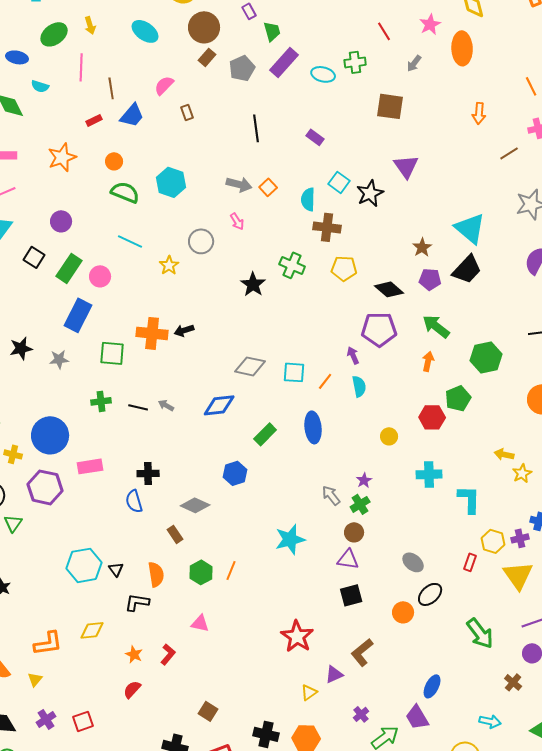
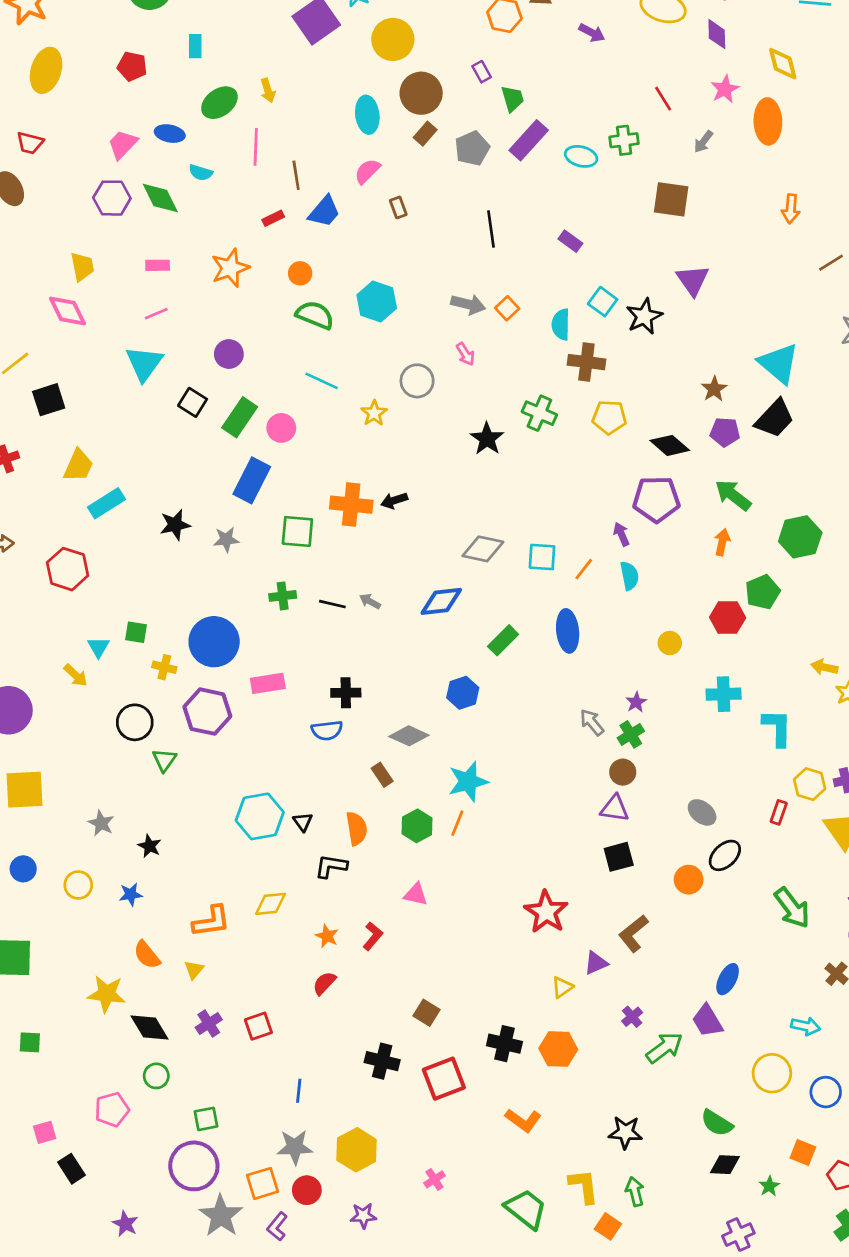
cyan ellipse: (145, 31) -> (367, 115), moved, turned 48
blue semicircle: (134, 501) -> (327, 730), turned -80
cyan star: (290, 539) -> (468, 781), moved

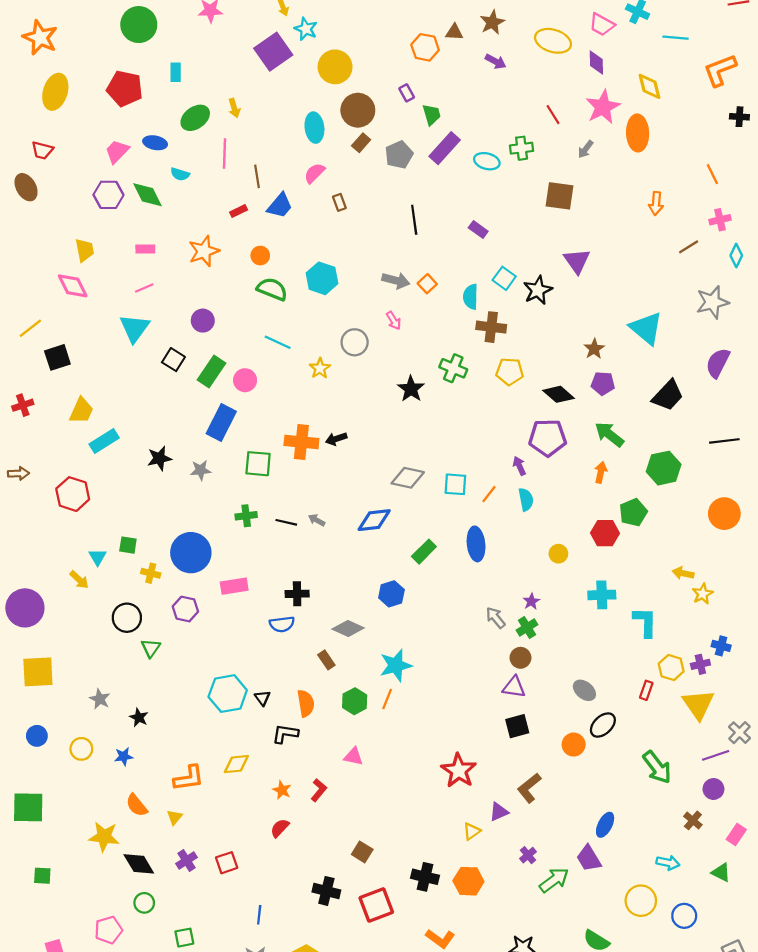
red pentagon: (132, 66) -> (125, 89), size x1.5
pink star: (725, 89) -> (603, 107), size x1.5
black trapezoid: (775, 419) -> (668, 395), moved
purple hexagon: (207, 712) -> (185, 609), size x0.7

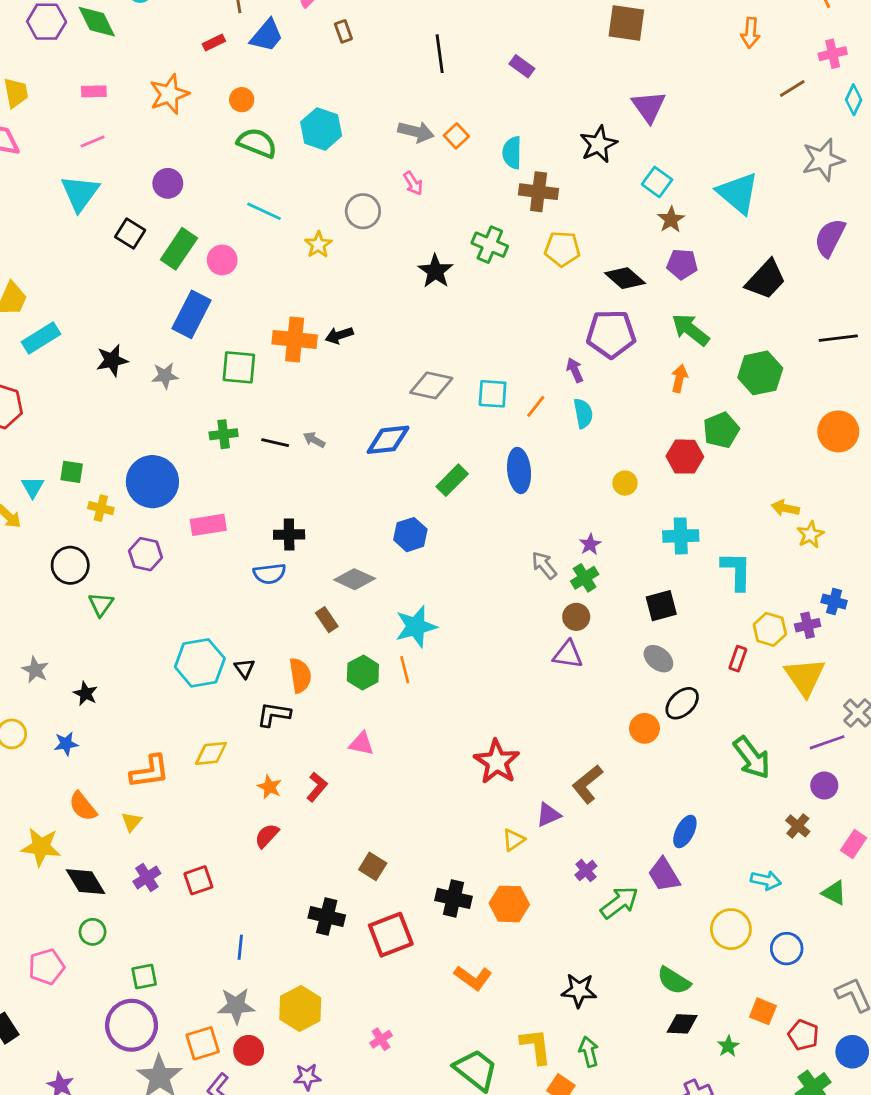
cyan square: (504, 278) -> (657, 182), moved
orange line: (387, 699) -> (405, 670), turned -36
black square: (517, 726) -> (661, 606), moved

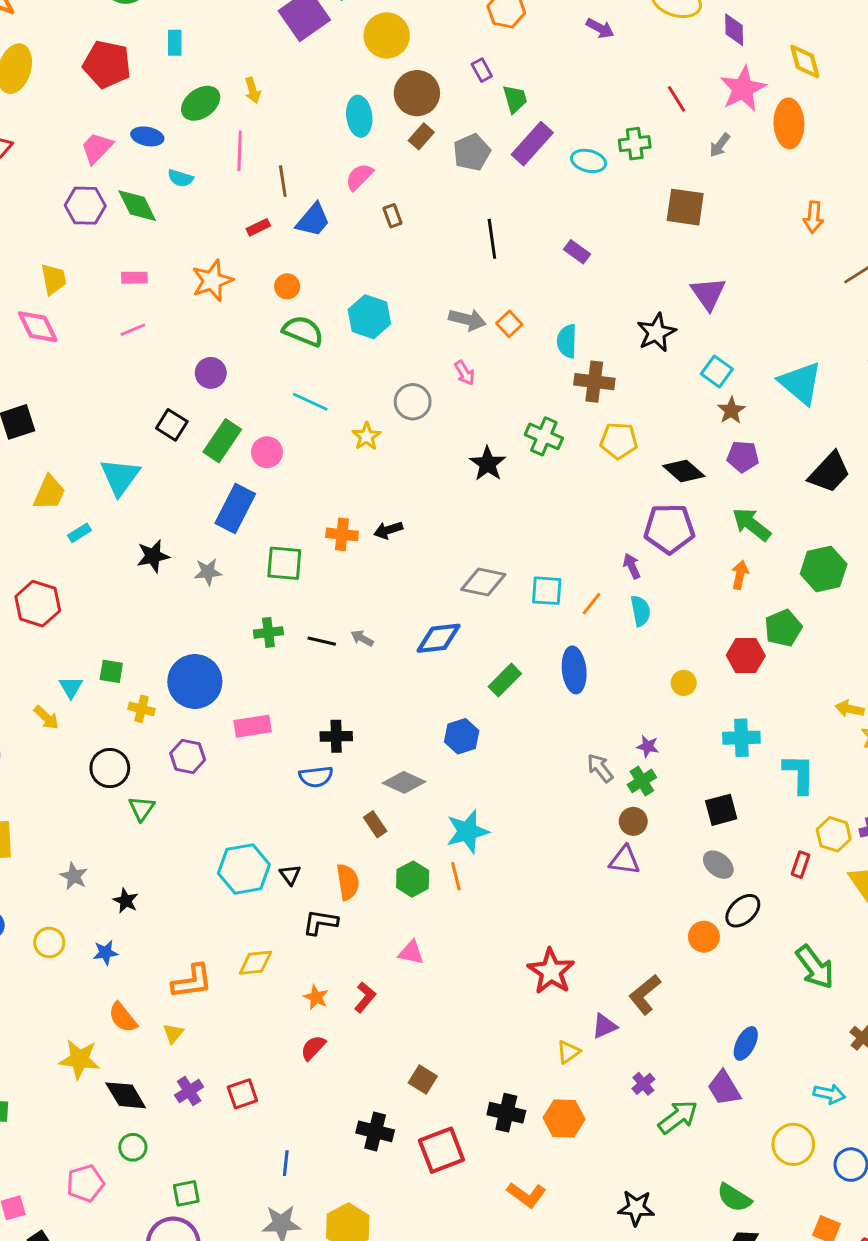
cyan triangle: (80, 193) -> (120, 477), moved
cyan rectangle: (41, 338) -> (80, 533), size x0.6
orange cross: (295, 339) -> (342, 534), size x0.7
purple star: (590, 544) -> (648, 746), turned -30

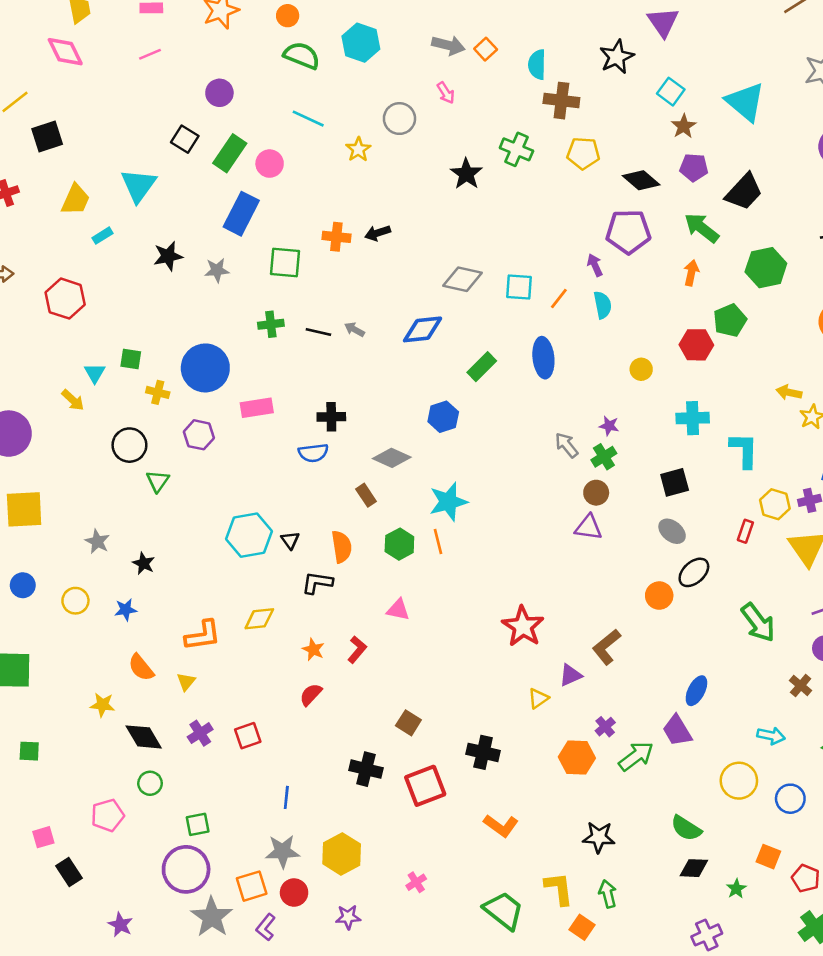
black trapezoid: (829, 472) -> (744, 192), moved
yellow star: (80, 1059) -> (102, 705), size x0.7
orange hexagon: (564, 1118) -> (577, 758), moved

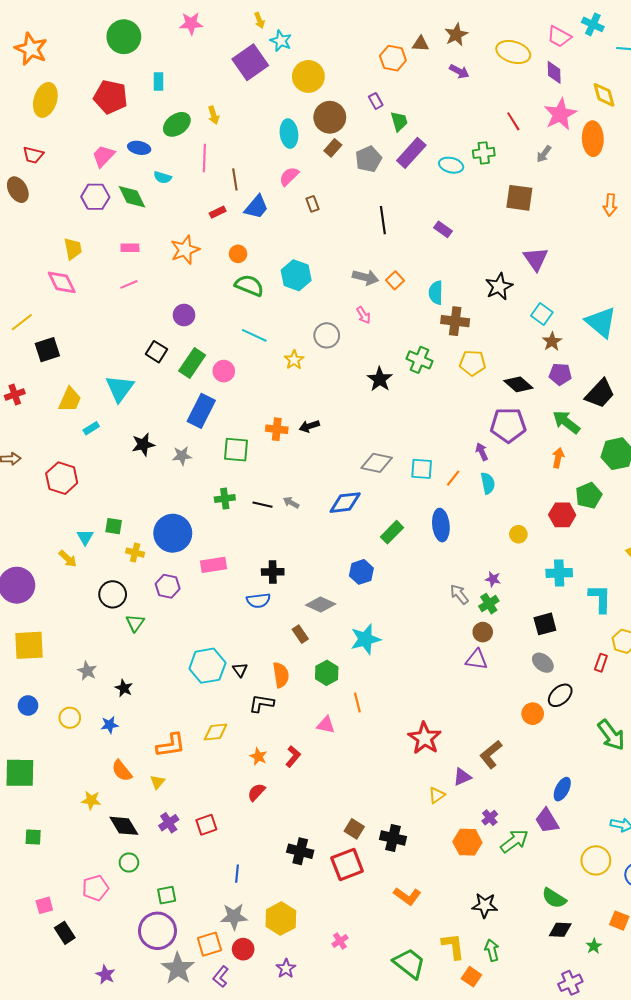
orange line: (438, 542) -> (357, 702), moved
brown square: (408, 723) -> (354, 829), moved
purple star: (348, 917) -> (286, 969), turned -30

